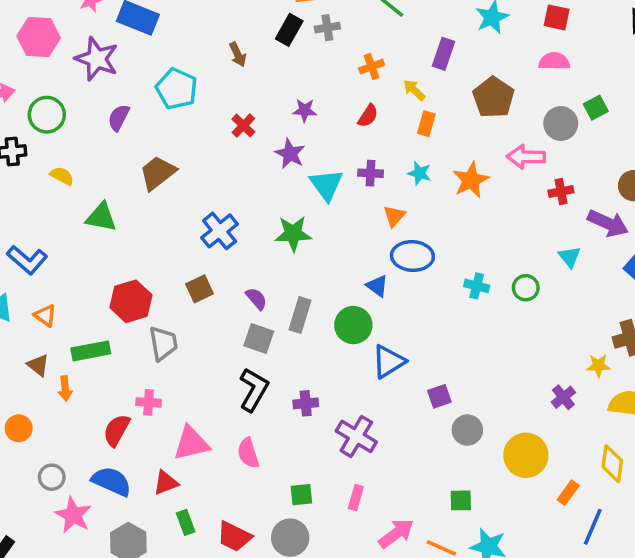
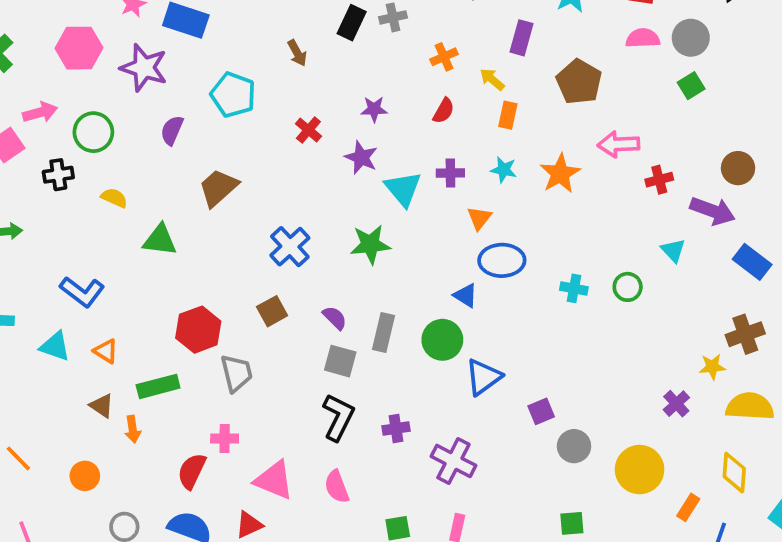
gray circle: (561, 123) -> (691, 38), moved
pink triangle: (191, 443) -> (274, 480), turned 39

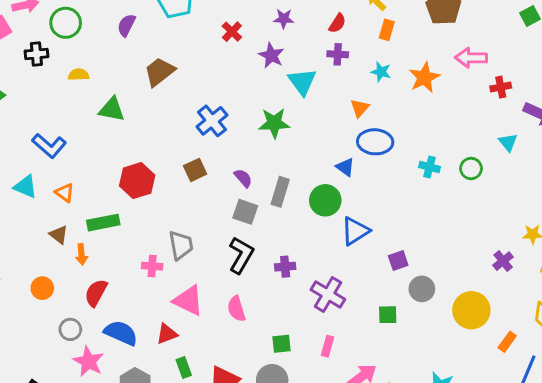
purple cross: (450, 173) -> (338, 54), moved
yellow semicircle: (114, 198) -> (79, 75), turned -30
gray trapezoid: (236, 373) -> (181, 245), moved
red semicircle: (192, 471) -> (96, 293), moved
green square: (572, 523) -> (388, 315), moved

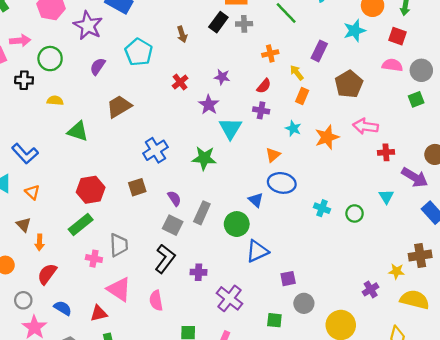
green rectangle: (103, 223) -> (81, 225), moved, turned -35
blue semicircle: (121, 333) -> (63, 308), size x0.7

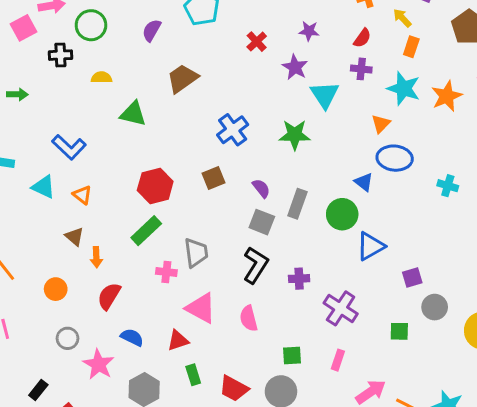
cyan star: (293, 128) -> (404, 88), size x1.6
gray circle: (23, 300) -> (68, 338), moved

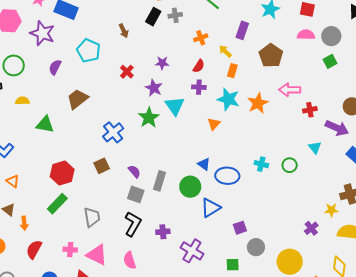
green star: (295, 135) -> (149, 118), moved, turned -30
blue ellipse: (395, 158) -> (227, 176), moved
pink cross: (166, 272) -> (70, 250), moved

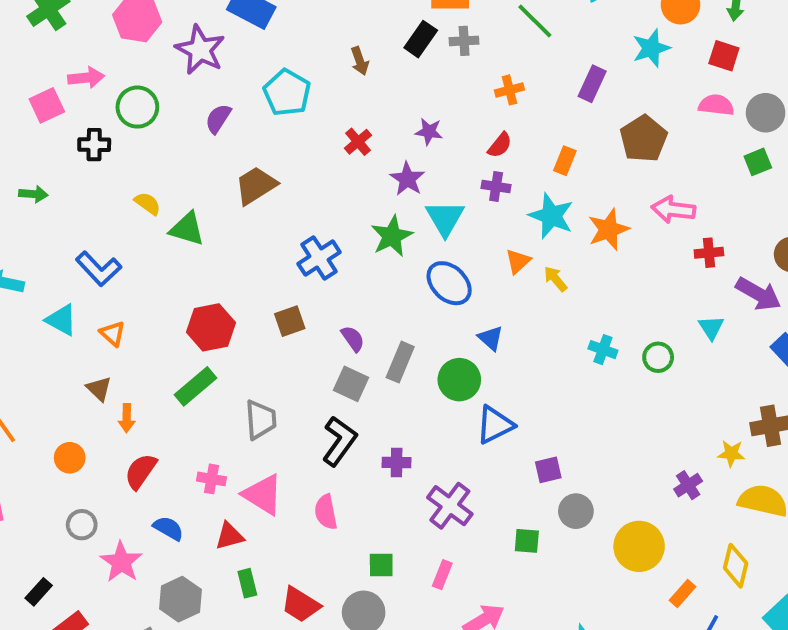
yellow arrow: (225, 51) -> (555, 279), moved
yellow semicircle: (22, 101) -> (148, 203), moved, turned 32
blue ellipse: (227, 176) -> (449, 283), moved, turned 35

